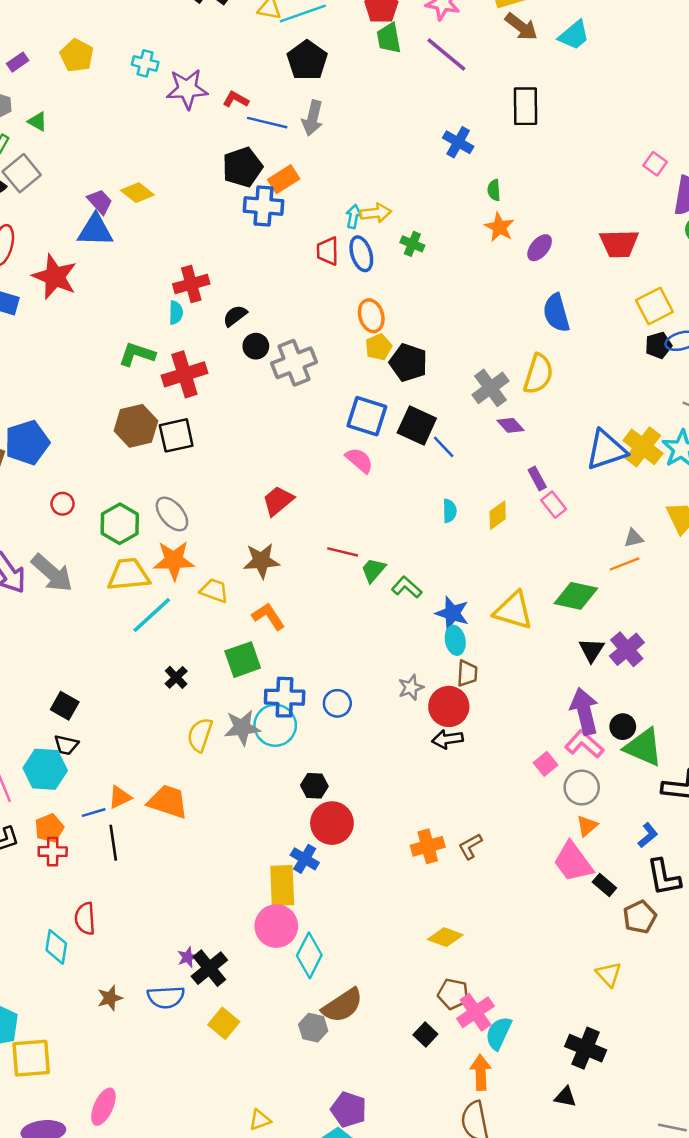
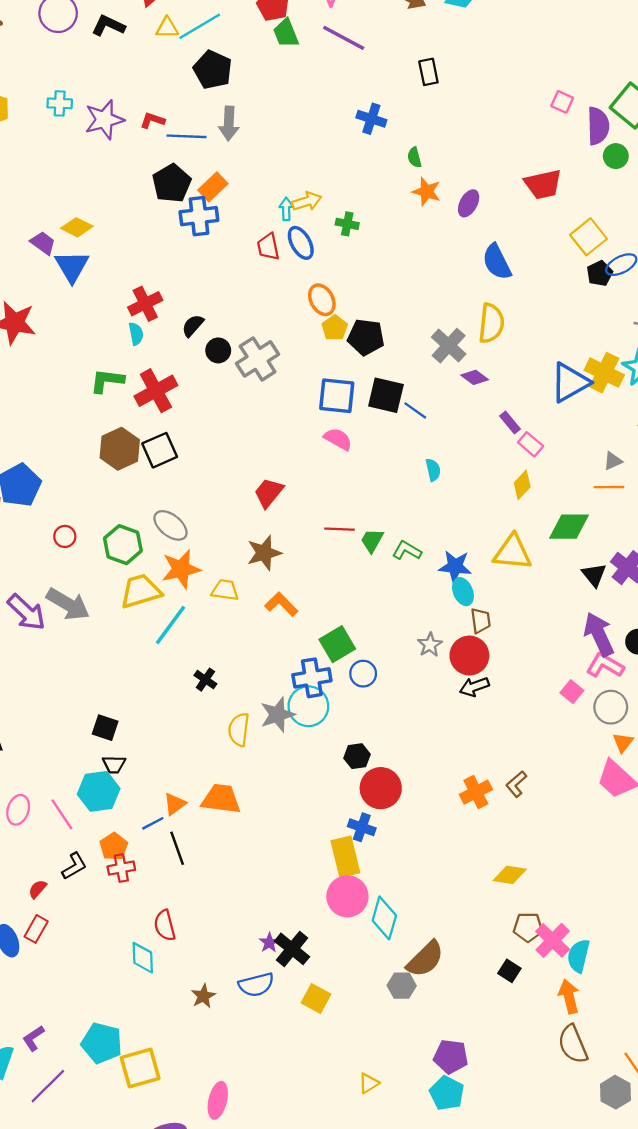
black rectangle: (526, 106) -> (428, 72), size x0.7
blue triangle: (95, 230) -> (72, 266), moved, turned -51
yellow diamond: (498, 515) -> (522, 485), moved
orange line: (625, 564) -> (609, 487), turned 32
green square: (243, 660) -> (337, 644), moved

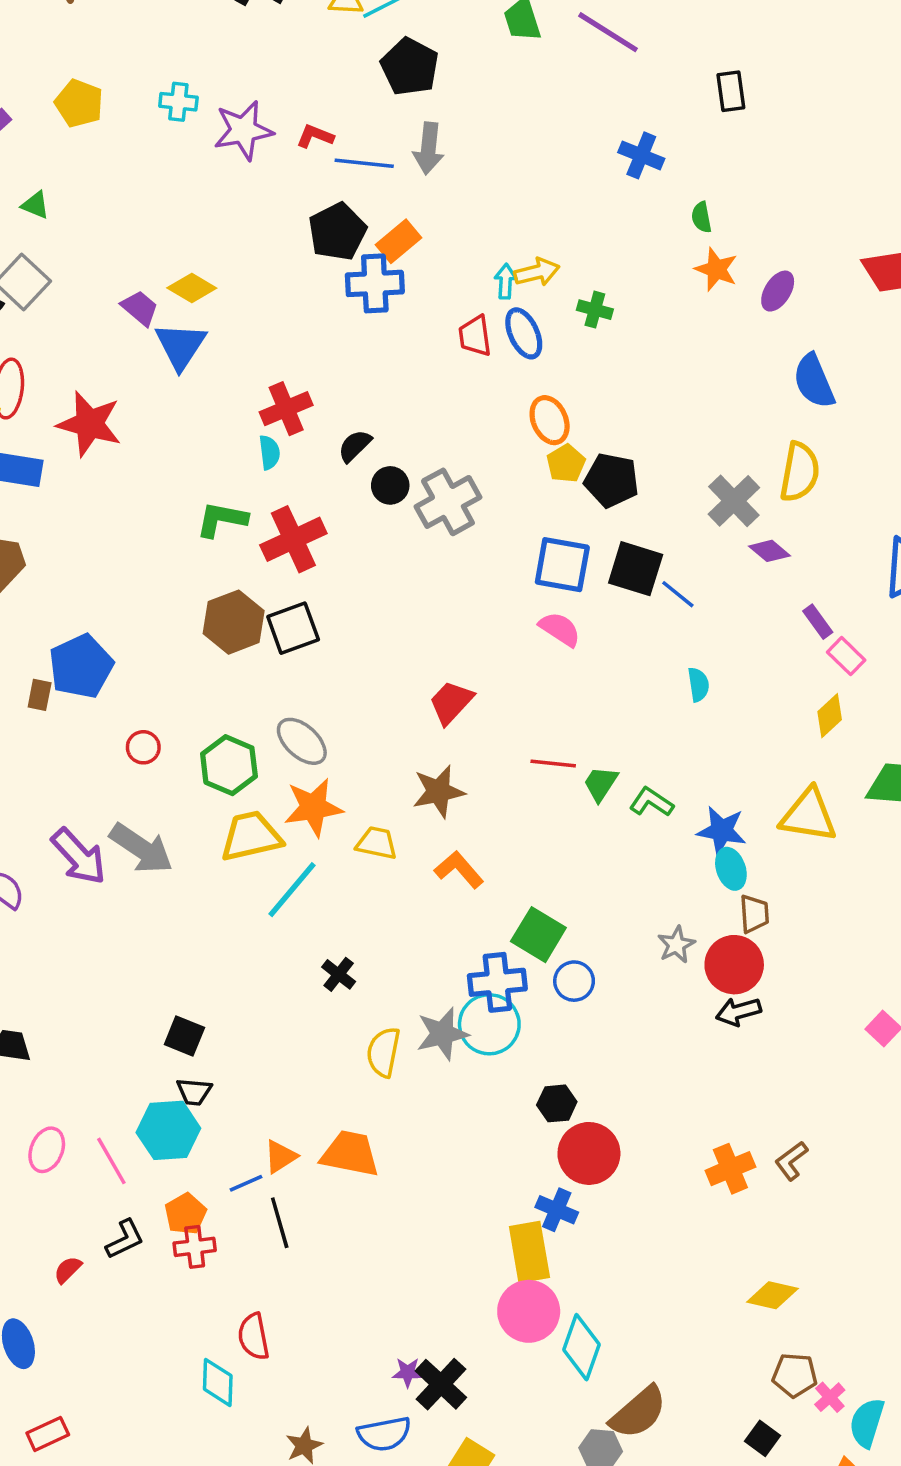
green square: (337, 644) -> (538, 935), turned -32
red rectangle: (36, 929) -> (48, 1434), moved, turned 32
pink cross: (553, 940) -> (830, 1397), size x0.6
purple star: (269, 943) -> (408, 1372), turned 30

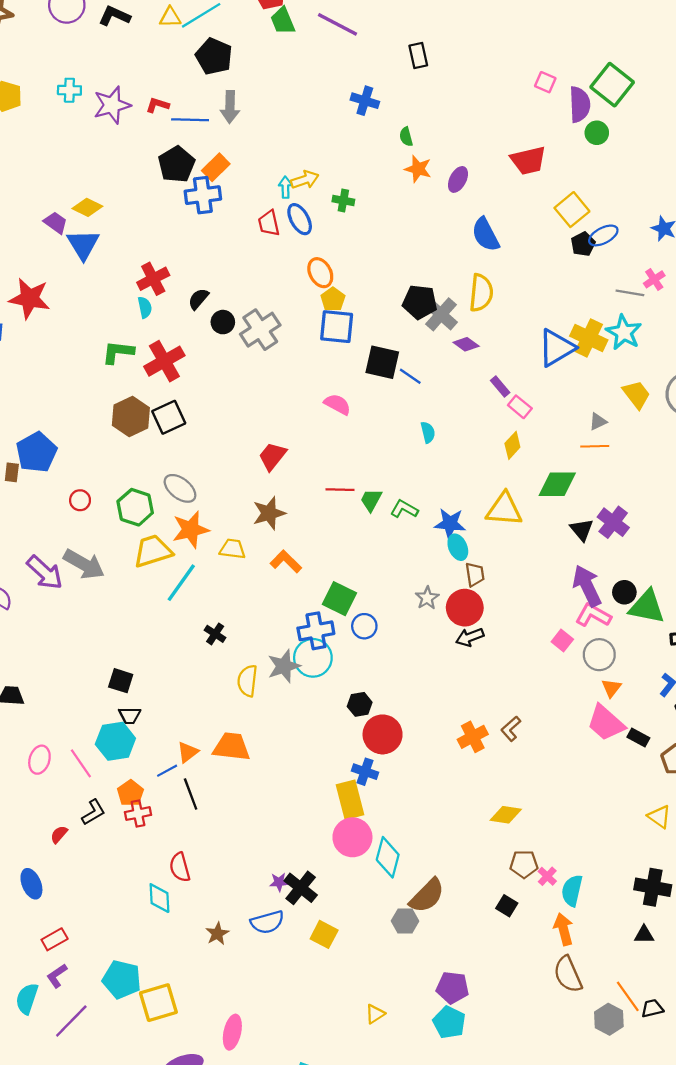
black pentagon: (611, 480) -> (420, 302), moved
blue square: (562, 565) -> (337, 327), moved

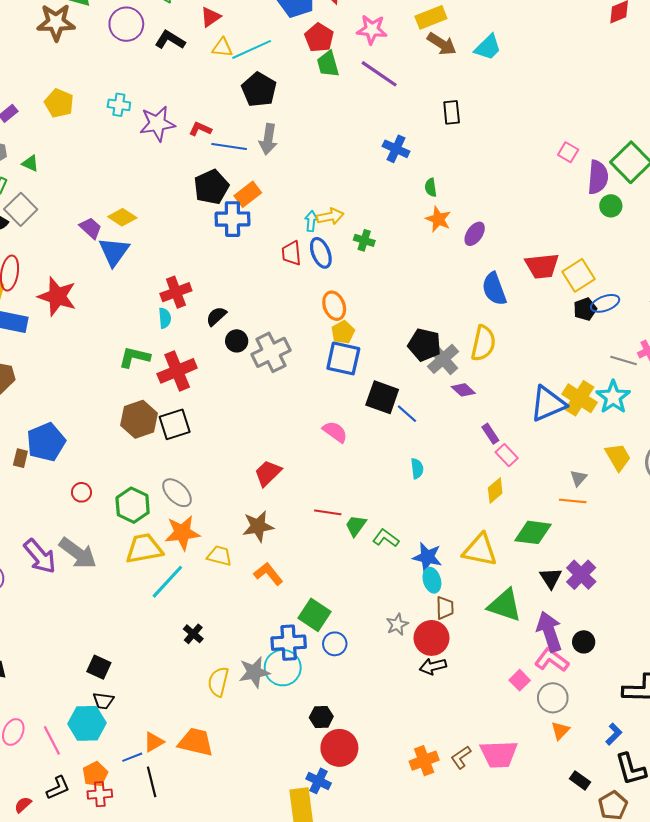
red trapezoid: (528, 160) -> (542, 266), moved
gray triangle: (598, 421) -> (578, 478), turned -30
green triangle: (647, 607) -> (505, 605), moved
pink trapezoid: (606, 723) -> (499, 754), moved, turned -51

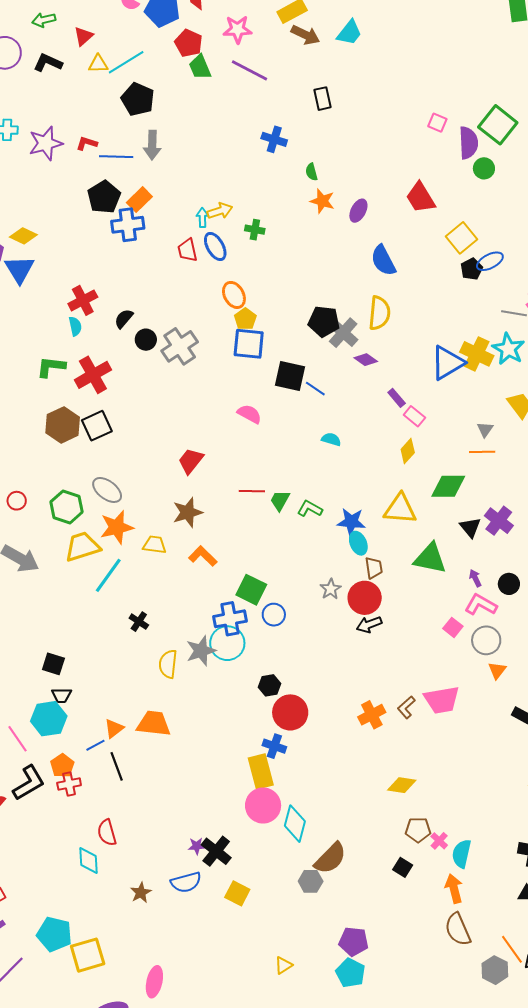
red trapezoid: (542, 266) -> (420, 198), moved, turned 72
cyan semicircle: (417, 469) -> (331, 439), turned -60
purple arrow: (549, 632) -> (475, 578), size x0.5
black L-shape: (58, 788) -> (29, 783), size x1.5

